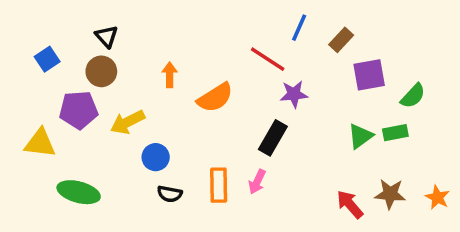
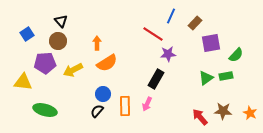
orange semicircle: (215, 98) -> (107, 63), moved
blue circle: (156, 157) -> (103, 94), moved
black semicircle: (170, 194) -> (97, 111), turned 120

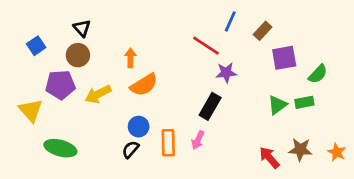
yellow triangle: (23, 82) -> (31, 110), turned 42

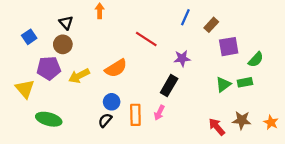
red line: (206, 46) -> (146, 39), moved
orange arrow: (130, 58) -> (100, 11), moved

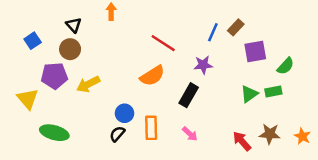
blue line: (185, 17) -> (213, 32), moved
orange semicircle: (116, 68) -> (152, 76), moved
pink arrow: (159, 113) -> (190, 134), moved, turned -72

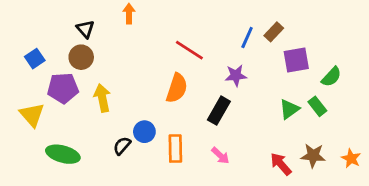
blue square: (33, 41) -> (35, 59), moved
orange semicircle: (152, 76) -> (177, 88), turned -40
yellow arrow: (88, 84) -> (102, 98), turned 105
green rectangle: (273, 91) -> (317, 106), turned 63
black semicircle: (117, 134) -> (122, 146), moved

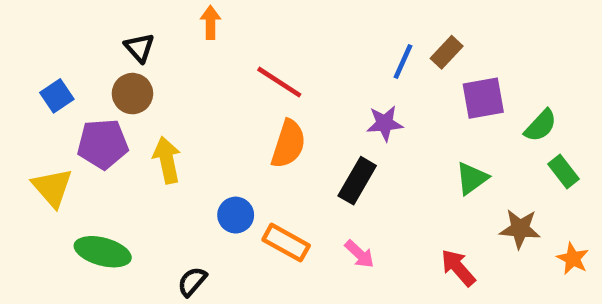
red line: (189, 50) -> (279, 82), moved
green rectangle: (317, 106) -> (564, 171), moved
black semicircle: (122, 146) -> (192, 282), moved
orange rectangle: (175, 149) -> (286, 243), turned -60
brown star: (313, 156) -> (520, 229), moved

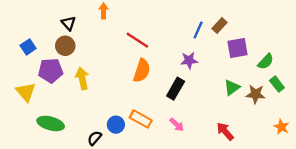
blue circle: (236, 215) -> (116, 125), moved
brown star: (520, 229) -> (256, 94), moved

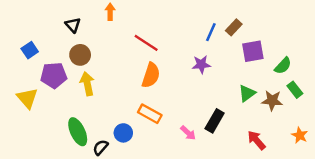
brown circle: (65, 46) -> (80, 55), moved
black rectangle: (176, 89) -> (215, 121), moved
orange rectangle: (141, 119) -> (150, 114), moved
green ellipse: (51, 123) -> (78, 132), moved, turned 50
red arrow: (225, 131) -> (257, 140), moved

